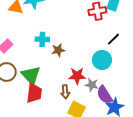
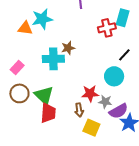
cyan cross: (42, 39) -> (53, 59), size x1.5
brown star: (58, 50) -> (68, 48), moved
purple semicircle: (105, 95) -> (119, 111), turned -84

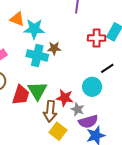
cyan star: (42, 19) -> (34, 29), moved
green triangle: (44, 95) -> (37, 91), moved
brown arrow: (79, 110) -> (50, 111), size x1.5
red trapezoid: (48, 113) -> (21, 95), moved

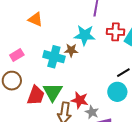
cyan star: (34, 29) -> (85, 35), moved
red cross: (97, 38) -> (115, 32), moved
cyan circle: (92, 87) -> (117, 92), moved

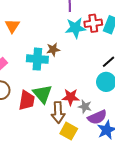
orange triangle: (35, 19) -> (12, 26), turned 49
cyan star: (85, 35) -> (75, 28), moved

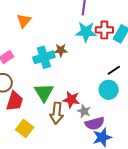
cyan cross: (37, 59) -> (44, 57), turned -30
red trapezoid: (27, 100) -> (15, 101), moved
yellow square: (69, 131) -> (25, 129), moved

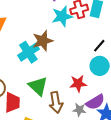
brown star: (61, 50) -> (43, 41), size x1.5
red star: (71, 100) -> (78, 84), moved
gray star: (84, 111) -> (79, 110), moved

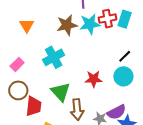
brown star: (43, 41) -> (67, 25), moved
red star: (78, 84) -> (94, 79), moved

